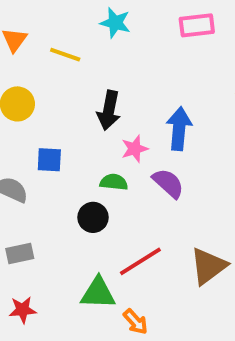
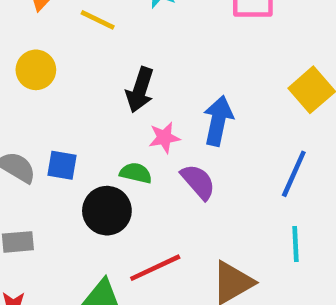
blue square: (49, 160) -> (62, 165), moved
black circle: (93, 217) -> (107, 211), size x1.4

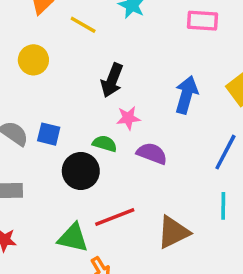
blue arrow: (218, 121) -> (186, 95), moved
purple semicircle: (198, 182) -> (152, 153), turned -32

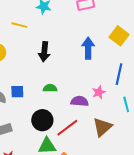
pink star: (128, 118) -> (99, 92), moved
purple semicircle: (152, 153) -> (80, 101), moved
black circle: (81, 171) -> (42, 120), moved

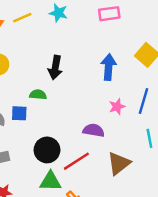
yellow line: (19, 25) -> (22, 18), moved, turned -42
green semicircle: (50, 88) -> (38, 95), moved
pink star: (99, 92) -> (117, 107), moved

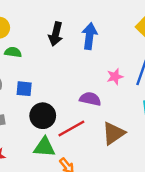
blue arrow: (109, 67) -> (89, 36), moved
green semicircle: (38, 95) -> (13, 52), moved
blue square: (19, 113) -> (24, 89), moved

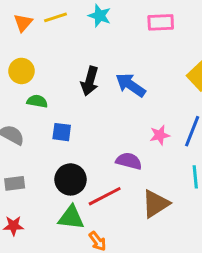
blue arrow: (89, 36) -> (131, 85), turned -65
blue square: (24, 89) -> (62, 132), moved

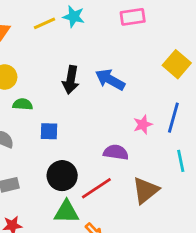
yellow line: (56, 17) -> (45, 23), moved

